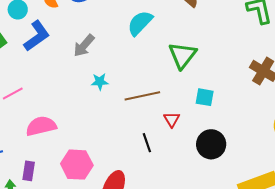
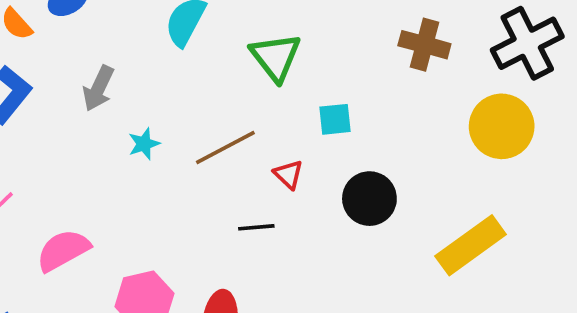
black line: (147, 143) -> (256, 227), turned -60

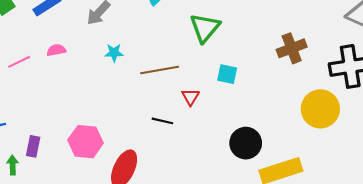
brown cross: (424, 45) -> (292, 48), turned 36
black circle: (369, 199) -> (246, 143), moved
pink semicircle: (63, 250) -> (56, 50), moved, size x0.6

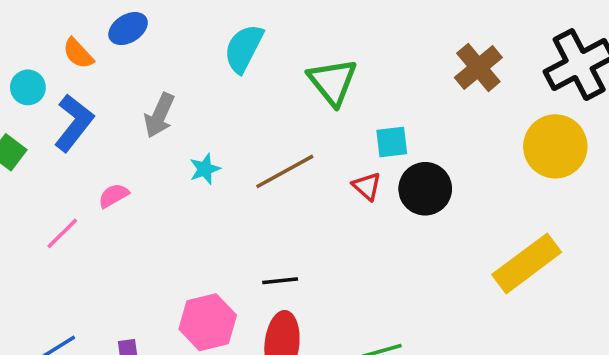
red triangle: (190, 97) -> (367, 186), moved
black line: (162, 121) -> (280, 281), moved
black circle: (246, 143) -> (425, 189), moved

